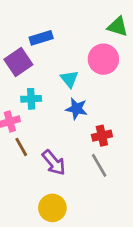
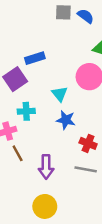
red cross: (102, 136) -> (88, 143), turned 35
purple arrow: (54, 163) -> (46, 167), turned 40
gray line: (99, 165) -> (86, 169), turned -50

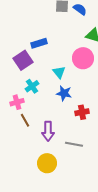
cyan cross: (26, 111) -> (32, 86), turned -32
red cross: (88, 143) -> (82, 112), turned -32
gray line: (86, 169) -> (74, 144), moved

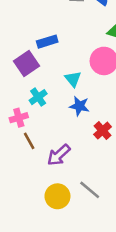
red cross: (82, 112) -> (103, 131), turned -32
purple arrow: (48, 131) -> (59, 155), turned 48
gray line: (74, 144) -> (90, 190), moved, turned 30

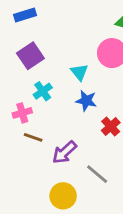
blue rectangle: (47, 42) -> (25, 15), moved
brown line: (29, 141) -> (33, 137), turned -42
gray line: (90, 190) -> (97, 174), moved

